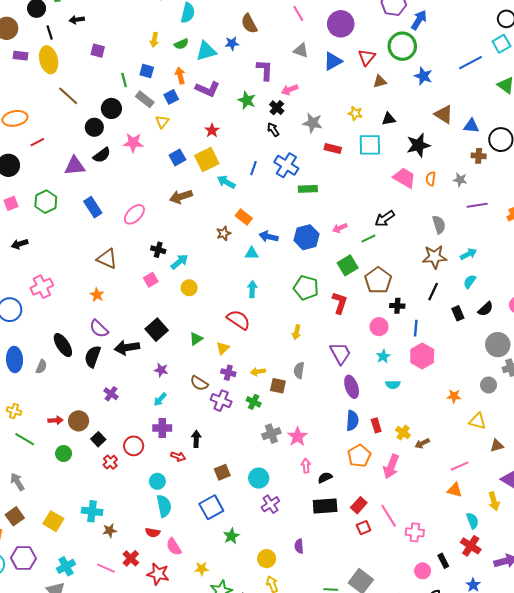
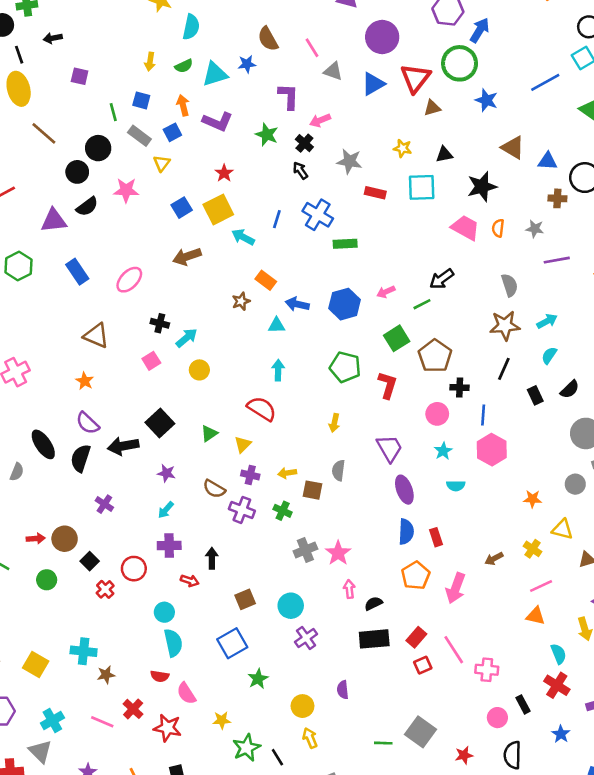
pink line: (298, 13) -> (312, 48), moved
red triangle: (367, 57) -> (415, 78), size x1.4
yellow cross: (403, 433) -> (533, 549), moved

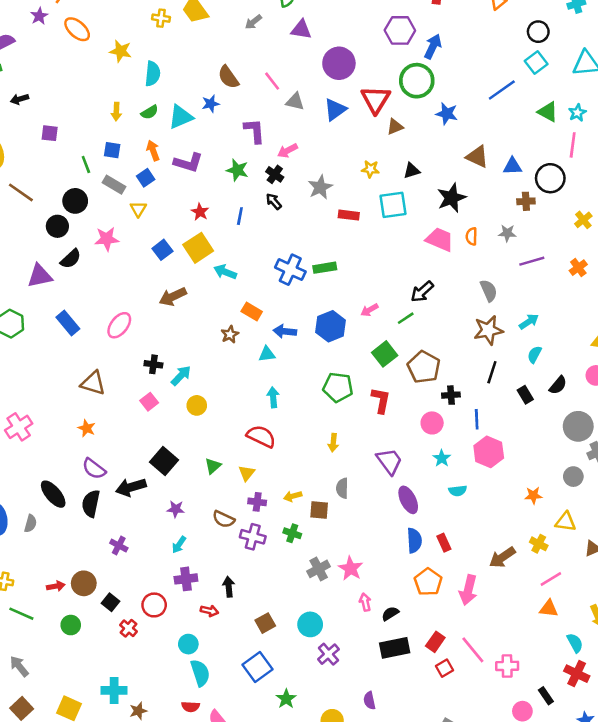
gray star: (349, 161) -> (320, 187), turned -30
blue cross: (318, 215) -> (290, 270), moved
blue line: (277, 219) -> (240, 216), moved
brown arrow: (494, 559) -> (502, 557), size x1.5

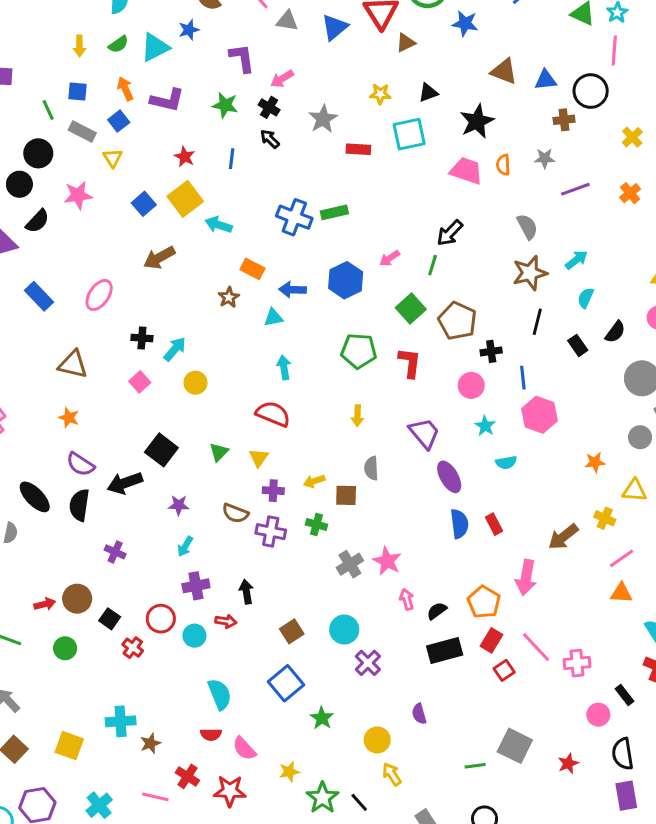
green line: (406, 318) -> (433, 265), turned -36
orange pentagon: (428, 582) -> (484, 602), moved
cyan circle: (188, 644) -> (194, 636), moved

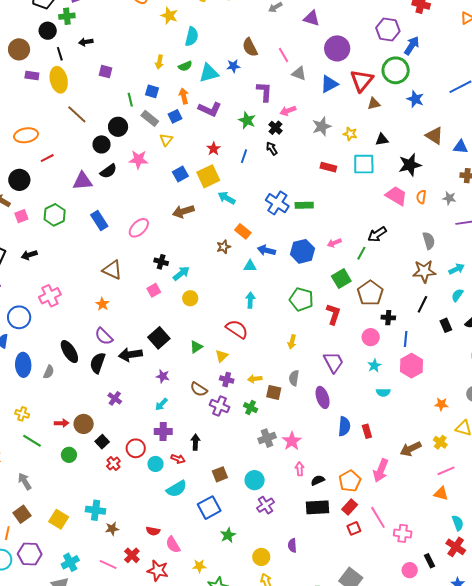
gray star: (323, 119) -> (322, 126), moved
purple ellipse: (449, 477) -> (323, 397), moved
cyan semicircle: (220, 694) -> (177, 489), moved, turned 70

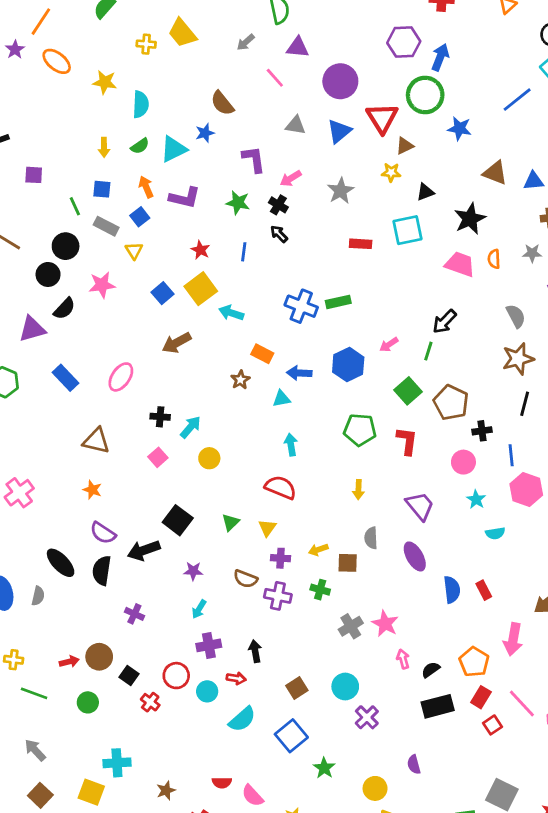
pink line: (283, 55) -> (275, 78), moved
yellow star: (350, 134) -> (391, 172), moved
cyan cross: (96, 510) -> (117, 763), moved

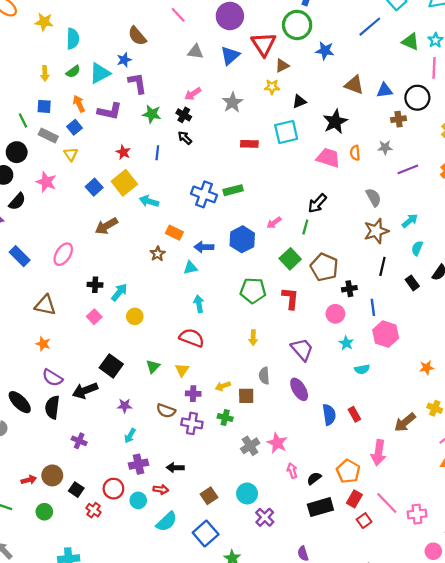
purple L-shape: (254, 159) -> (137, 83), moved
pink star: (102, 285) -> (46, 182), turned 30
black arrow: (255, 651) -> (175, 468), turned -77

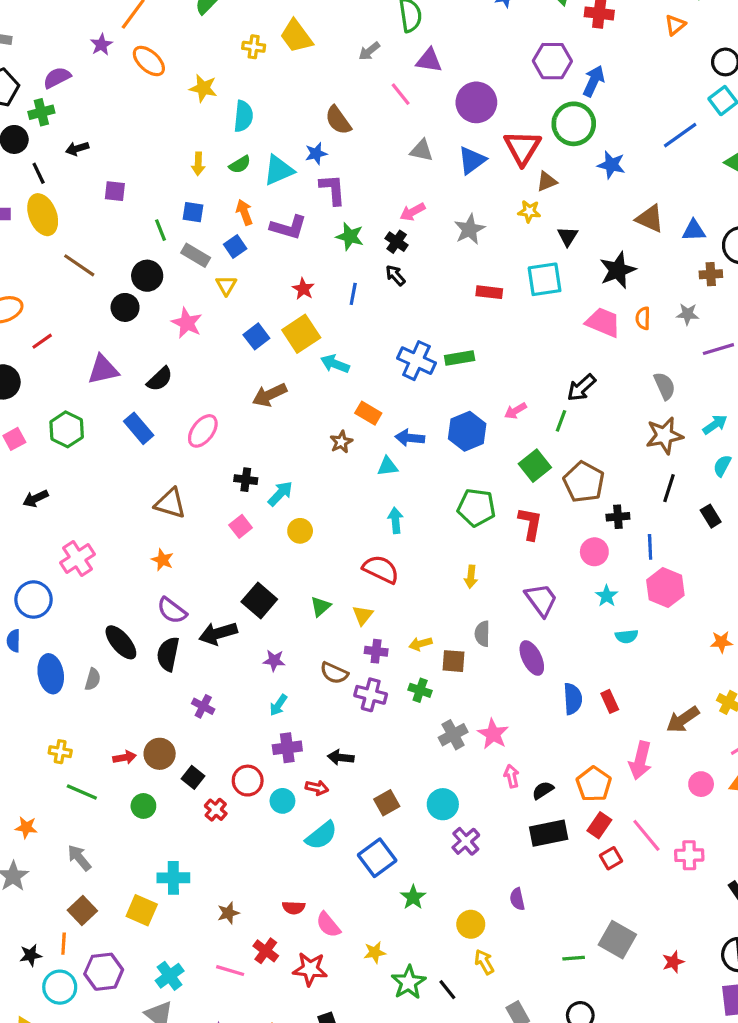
black triangle: (299, 102) -> (568, 236), turned -40
black semicircle: (17, 202) -> (160, 379), moved
pink circle: (433, 551) -> (701, 784), moved

